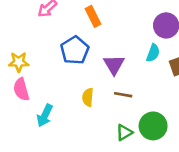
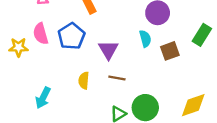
cyan semicircle: (153, 53) -> (145, 39), turned -35
pink semicircle: (21, 89) -> (41, 34), moved

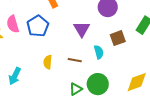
cyan semicircle: (145, 39) -> (99, 52), moved
purple triangle: (108, 50) -> (82, 29), moved

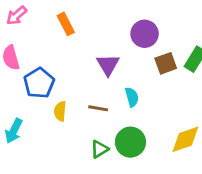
blue pentagon: (38, 26) -> (39, 83), moved
brown square: (118, 38) -> (166, 63), moved

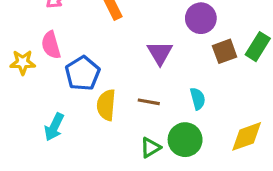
cyan semicircle: (132, 97) -> (198, 99), moved
yellow semicircle: (60, 111) -> (106, 105), size x1.4

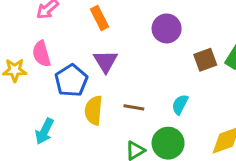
purple circle: (201, 18) -> (167, 28), moved
purple triangle: (160, 53) -> (106, 61), moved
cyan semicircle: (198, 99) -> (180, 104), turned -138

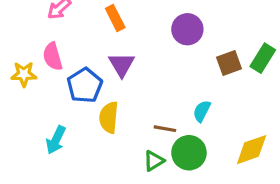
brown line: (134, 107) -> (165, 129), moved

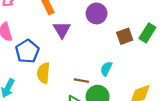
purple triangle: (122, 65) -> (62, 30), moved

